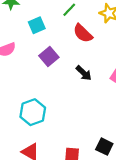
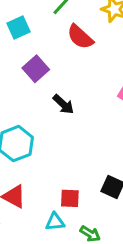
black arrow: (84, 73) -> (63, 104), moved

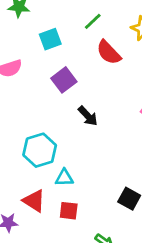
red square: (70, 198) -> (69, 211), moved
cyan triangle: (55, 222) -> (64, 178), moved

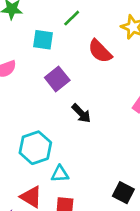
green line: (93, 21) -> (72, 18), moved
cyan square: (50, 39) -> (43, 40), turned 30

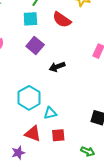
cyan square: (43, 40) -> (30, 19), moved
black arrow: (81, 113) -> (57, 67), turned 126

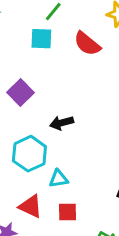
purple square: (35, 46) -> (21, 92), moved
black arrow: (57, 67) -> (62, 123), moved

